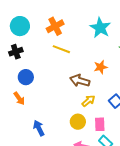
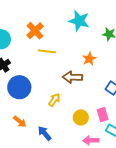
blue circle: (26, 77) -> (19, 87), size x1.5
orange arrow: (19, 98) -> (20, 121), moved
yellow arrow: (88, 101) -> (54, 100), moved

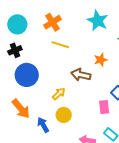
pink rectangle: (103, 115) -> (104, 107), moved
yellow circle: (81, 117) -> (64, 115), moved
orange arrow: (20, 121) -> (21, 109), size x1.5

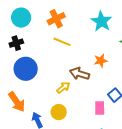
yellow arrow: (59, 94) -> (63, 87), moved

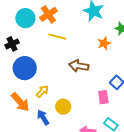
cyan circle: (21, 18) -> (25, 18), moved
orange star: (101, 61) -> (104, 43), moved
yellow arrow: (63, 87) -> (42, 91), moved

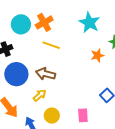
brown arrow: (79, 66) -> (46, 74), moved
yellow arrow: (42, 91) -> (40, 95), moved
pink rectangle: (103, 97) -> (83, 115), moved

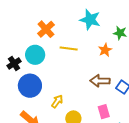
cyan circle: (21, 24) -> (35, 55), moved
yellow line: (51, 45) -> (69, 49), moved
brown arrow: (46, 74) -> (100, 81), moved

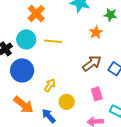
yellow line: (69, 49) -> (53, 41), moved
brown arrow: (100, 81) -> (92, 63), turned 144

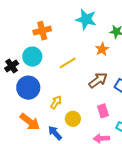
orange cross: (36, 14) -> (42, 31), turned 30
yellow line: (53, 41) -> (68, 63), moved, turned -36

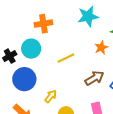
cyan star: (86, 19) -> (88, 16), turned -30

